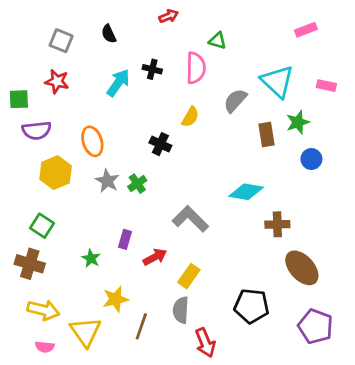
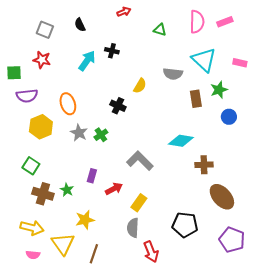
pink semicircle: (196, 68) -> (197, 22), moved
gray semicircle: (235, 101) -> (173, 74), turned -126
brown cross: (30, 264) -> (43, 194), moved
brown line: (141, 326) -> (94, 254), moved

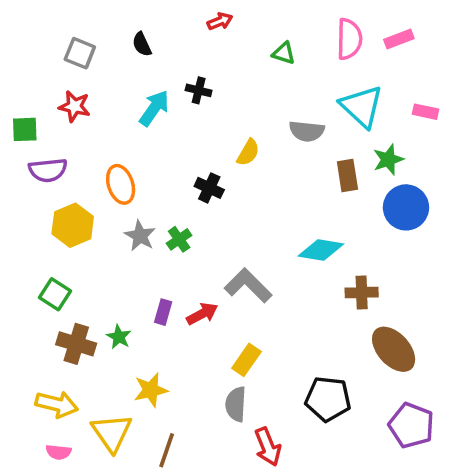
blue circle: (229, 117) -> (406, 207), size x1.6
red arrow: (114, 189) -> (202, 314), moved

